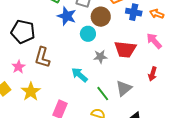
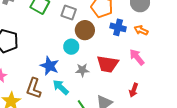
blue star: (67, 16) -> (49, 66), moved
brown L-shape: (42, 57) -> (34, 88), moved

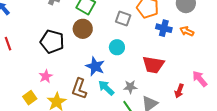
gray square: (69, 13) -> (123, 18), moved
brown circle: (85, 30) -> (83, 29), moved
pink arrow: (137, 57) -> (200, 79), moved
gray star: (82, 70) -> (130, 87), moved

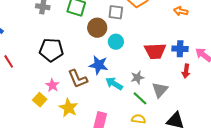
blue cross: (164, 28) -> (180, 49), moved
brown circle: (83, 29) -> (97, 28), moved
brown L-shape: (79, 89) -> (78, 79), moved, turned -30
yellow square: (30, 98) -> (40, 100), moved

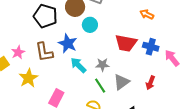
orange arrow: (181, 11) -> (147, 14), moved
black pentagon: (51, 50) -> (45, 16), moved
red arrow: (186, 71) -> (150, 83), moved

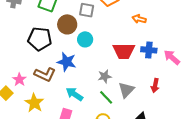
brown L-shape: (44, 52) -> (45, 74), turned -45
cyan arrow: (78, 65) -> (75, 94), moved

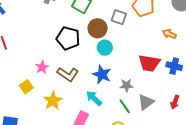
cyan circle: (85, 39) -> (105, 48), moved
blue star: (67, 62) -> (102, 74), moved
pink star: (19, 80) -> (42, 67), moved

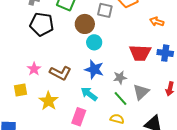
black pentagon: (68, 38) -> (42, 24), moved
yellow square: (26, 87) -> (21, 90), turned 32

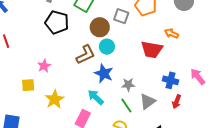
red trapezoid: (140, 53) -> (152, 50), moved
blue cross: (165, 53) -> (170, 80), moved
brown L-shape: (60, 73) -> (86, 55), moved, turned -60

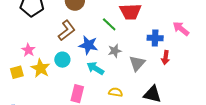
cyan circle: (107, 47) -> (62, 60), moved
cyan arrow: (96, 97) -> (95, 68), moved
yellow star: (55, 99) -> (41, 68), moved
green line: (126, 105) -> (109, 24), moved

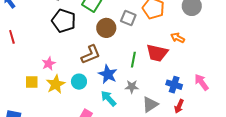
green line: (109, 24) -> (133, 60), turned 42

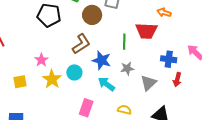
yellow square: (32, 82) -> (20, 82), moved

